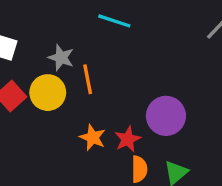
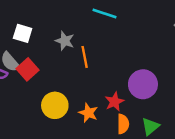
yellow circle: (48, 93) -> (55, 105), moved
orange star: (93, 138) -> (88, 113), moved

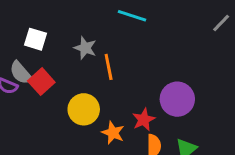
yellow circle: (55, 105) -> (84, 109), moved

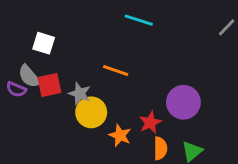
gray star: (85, 48) -> (80, 94), moved
orange line: (109, 67) -> (116, 71), turned -60
red square: (41, 82) -> (49, 85), turned 30

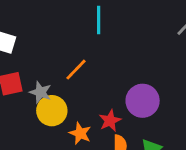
cyan line: (139, 20) -> (99, 20), turned 72
orange line: (116, 71) -> (76, 70), turned -65

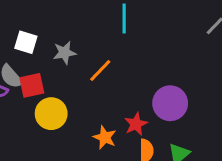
gray star: (40, 92) -> (65, 53), moved, turned -30
yellow circle: (52, 111) -> (51, 114), moved

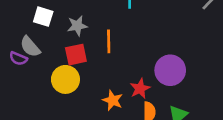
orange line: (100, 71) -> (109, 41), turned -45
red square: (32, 85) -> (76, 55), moved

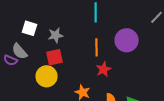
orange line: (109, 41) -> (97, 47), moved
purple circle: (170, 70) -> (127, 40), moved
red star: (140, 89) -> (104, 69), moved

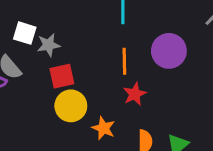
gray star: (56, 35) -> (49, 45), moved
yellow circle: (47, 76) -> (71, 106), moved

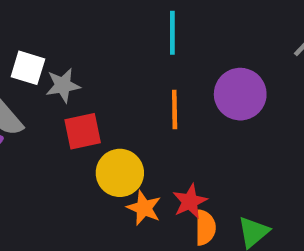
red star: (135, 94) -> (190, 201), moved
yellow circle: (71, 106) -> (120, 173), moved

